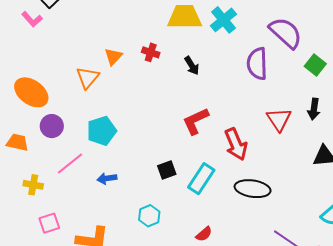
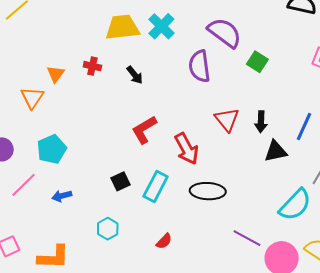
black arrow: (314, 109) -> (261, 122), moved

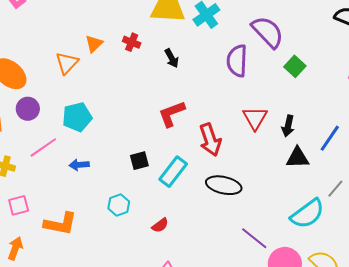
red semicircle: (164, 241) -> (160, 225), moved

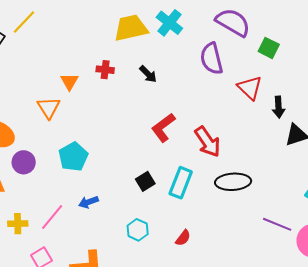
red triangle: (255, 118) -> (250, 88), moved
pink line: (43, 147) -> (52, 217), moved

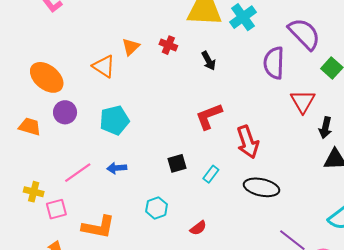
orange triangle: (49, 108) -> (104, 66), turned -40
cyan rectangle: (181, 183) -> (211, 174), size x0.6
yellow cross: (18, 224) -> (34, 192), moved

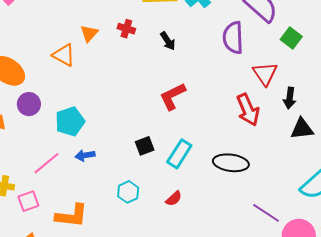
cyan pentagon: (114, 120) -> (70, 121), moved
red arrow: (248, 142) -> (248, 110), moved
cyan rectangle: (211, 174) -> (179, 154), size x1.6
red semicircle: (198, 228) -> (174, 199), moved

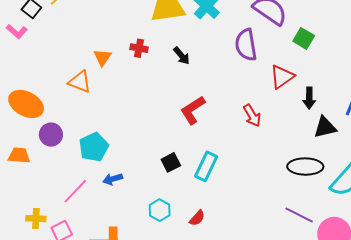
red triangle: (265, 74) -> (282, 77), turned 36
red arrow: (248, 110) -> (252, 116), moved, size x0.7
black ellipse: (231, 163) -> (305, 167), moved
red semicircle: (174, 199) -> (197, 218), moved

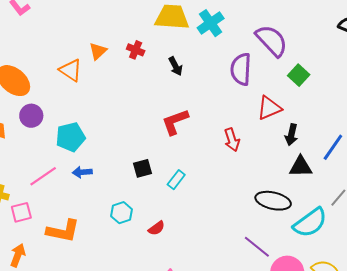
cyan rectangle: (206, 166) -> (176, 180), size x0.7

